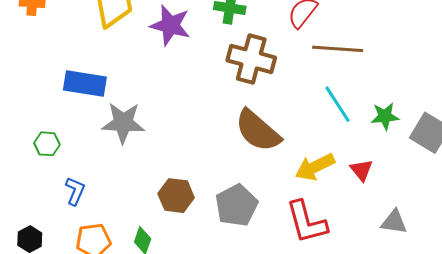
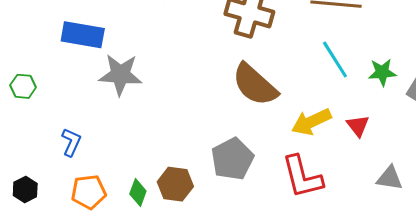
green hexagon: (47, 144) -> (23, 86), moved
brown hexagon: (176, 196) -> (175, 184), moved

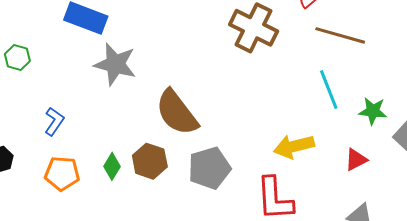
brown semicircle: (255, 85) -> (177, 113), moved
red triangle: (358, 126) -> (356, 160), moved, turned 30
brown hexagon: (175, 184) -> (150, 161), moved
green diamond: (138, 192) -> (112, 166), moved

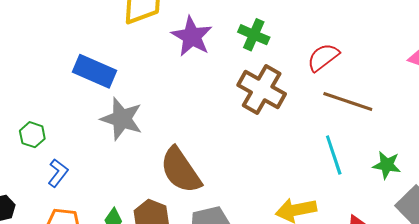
green hexagon: (17, 57) -> (32, 135), moved
green star: (373, 111) -> (387, 165), moved

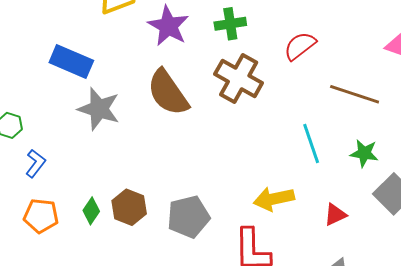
green cross: (254, 35) -> (230, 24), turned -32
brown line: (348, 101) -> (355, 94), moved
brown semicircle: (181, 170) -> (168, 93), moved

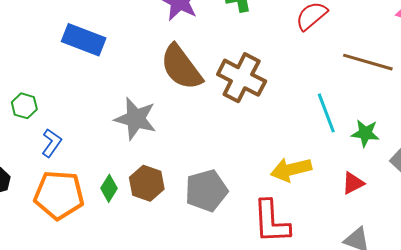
brown cross: (239, 79) -> (242, 78), moved
gray star: (99, 109) -> (136, 119), moved
green star: (364, 153) -> (365, 133), moved
orange pentagon: (41, 216) -> (59, 195), size x1.4

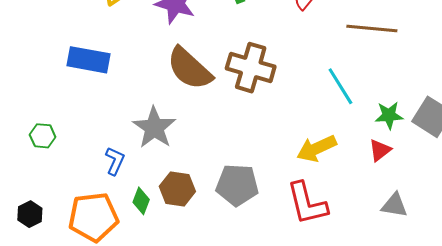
gray star: (136, 119) -> (154, 128), turned 30
green star: (365, 133) -> (389, 115), moved
blue L-shape: (52, 143) -> (115, 161), moved
gray pentagon: (206, 191) -> (237, 185), turned 30

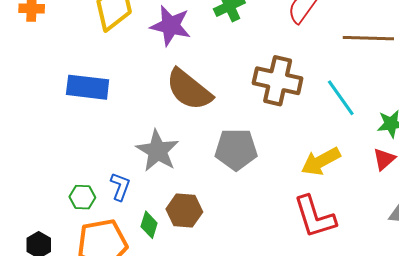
brown cross: (251, 68) -> (278, 81), moved
green hexagon: (43, 136) -> (82, 197), moved
gray pentagon: (237, 185) -> (236, 149), moved

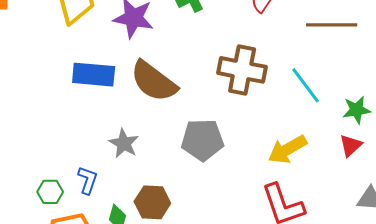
blue rectangle: (88, 87) -> (94, 75), moved
gray star: (157, 151) -> (124, 143), size x0.7

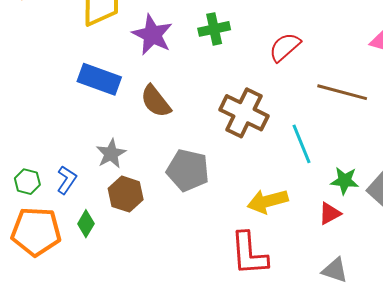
brown semicircle: (154, 81) -> (156, 101), size x0.7
brown hexagon: (152, 202) -> (126, 194), moved

